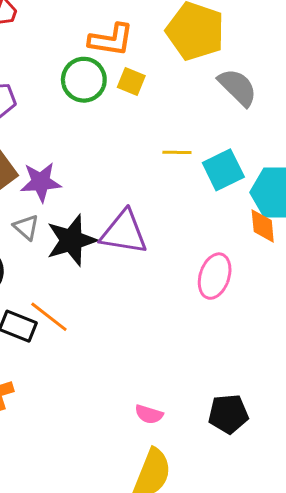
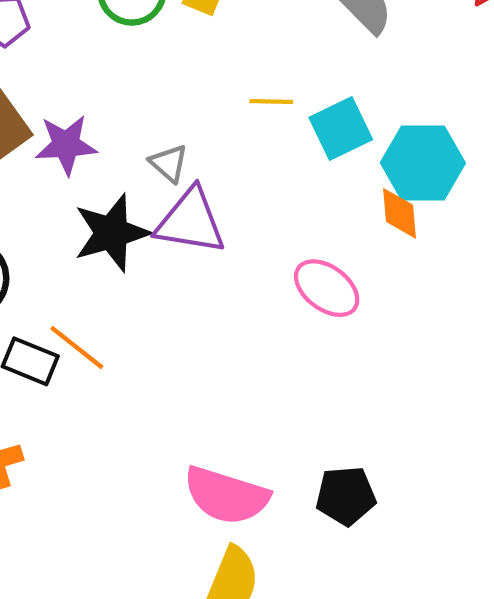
gray triangle: (26, 227) -> (169, 163), moved
pink ellipse: (215, 276) -> (327, 288), turned -72
pink semicircle: (149, 414) -> (226, 495), size x2.0

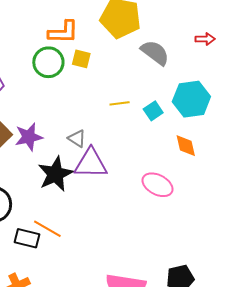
cyan square: (341, 129) -> (153, 111), size x0.7
cyan hexagon: (423, 163) -> (191, 99), moved

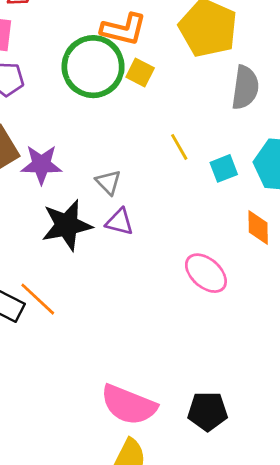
gray semicircle: (155, 53) -> (245, 88), turned 48
green circle: (48, 62) -> (93, 67), size x1.4
yellow line: (120, 103) -> (179, 147), turned 54
purple triangle: (91, 163) -> (120, 222), size x0.6

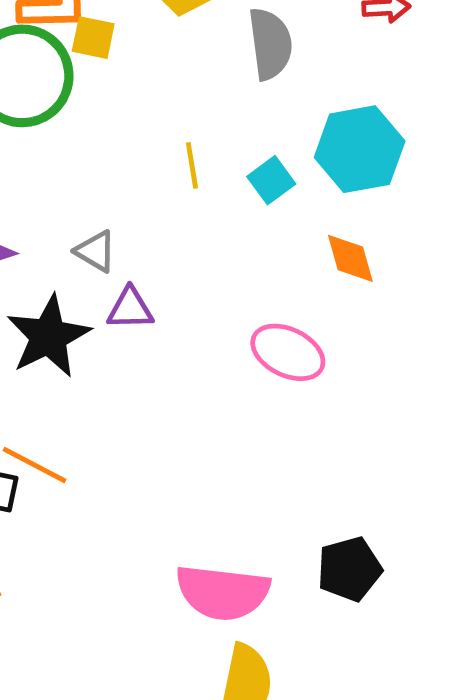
yellow square: (140, 73) -> (93, 38), moved
yellow line: (179, 147) -> (192, 165), turned 36

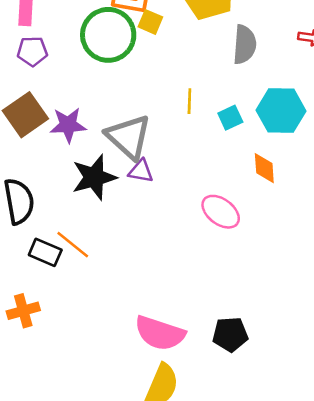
gray triangle: (96, 251) -> (129, 137), size x2.0

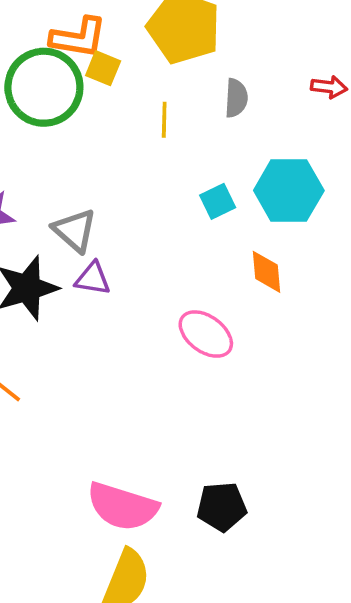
gray semicircle: (245, 44) -> (236, 98), size x0.7
yellow line: (189, 101) -> (164, 120), moved
gray triangle: (129, 137) -> (75, 230), size x0.7

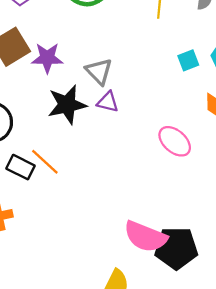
pink semicircle: (122, 506) -> (146, 237), moved
black pentagon: (222, 507) -> (176, 248), size x1.4

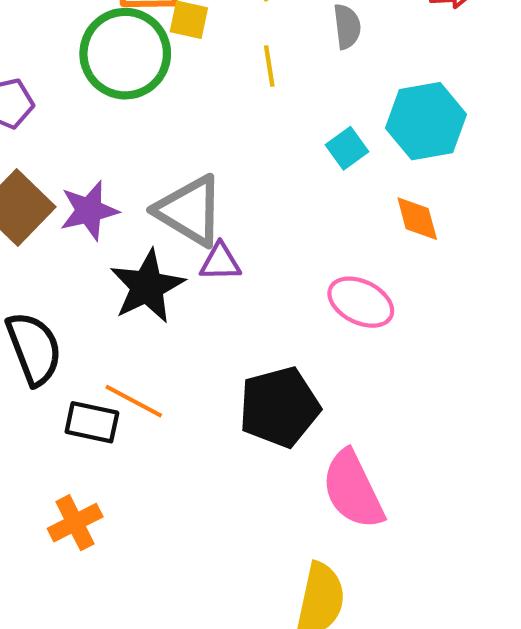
gray triangle: (99, 71) -> (190, 211), size x1.4
pink semicircle: (146, 237) -> (353, 490), turned 57
black pentagon: (176, 248) -> (279, 407), moved

